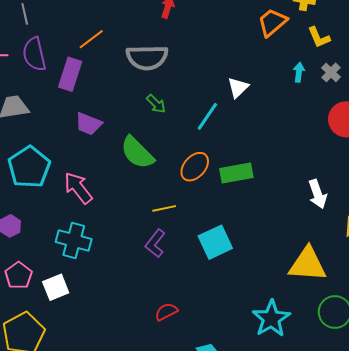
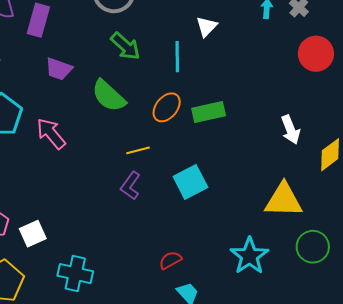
green arrow: (156, 104) -> (125, 46), size x1.5
cyan line: (207, 116) -> (177, 57), turned -32
cyan cross: (74, 240) -> (75, 274), moved
red semicircle: (166, 312) -> (170, 260), moved

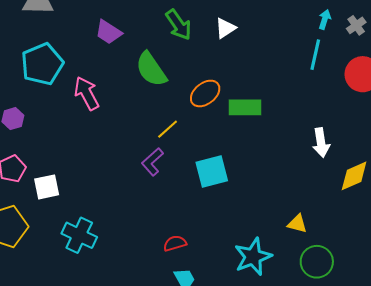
white triangle: (207, 27) -> (225, 28), moved
cyan line: (177, 57) -> (315, 55), moved
yellow line: (138, 150) -> (168, 129), turned -40
yellow triangle: (284, 200) -> (297, 224), moved, size x0.5

